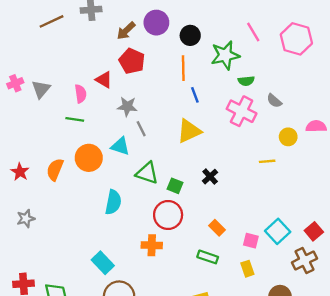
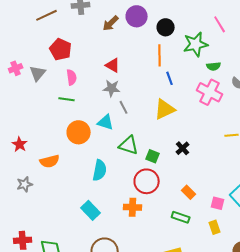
red pentagon: (132, 61) -> (61, 49), moved
red triangle: (104, 80) -> (113, 65), moved
orange semicircle: (55, 170) -> (50, 161), moved, turned -126
cyan rectangle: (103, 263) -> (91, 210), moved

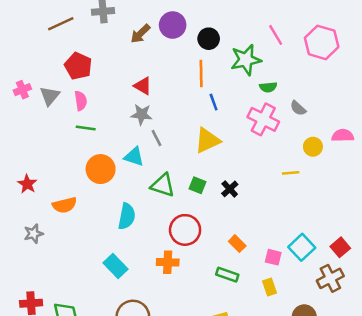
pink semicircle: (72, 77) -> (81, 101), moved
green square: (153, 156) -> (197, 185), moved

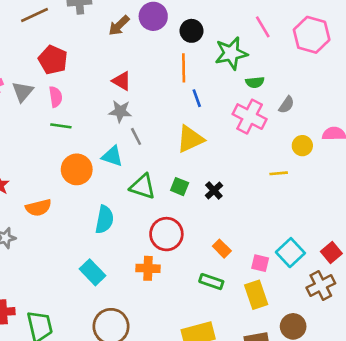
gray semicircle: (298, 108) -> (287, 105), turned -98
yellow rectangle: (269, 287) -> (256, 295), size x1.5

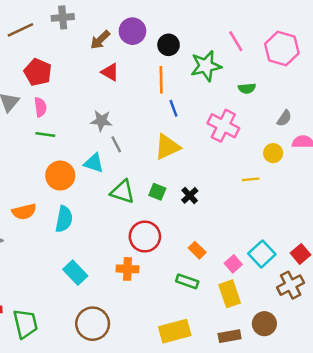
red triangle: (122, 81) -> (110, 72), moved
green semicircle: (255, 82) -> (247, 88), moved
gray semicircle: (287, 105) -> (284, 118), moved
cyan semicircle: (104, 220) -> (64, 219), moved
pink square: (260, 263) -> (233, 264), turned 35

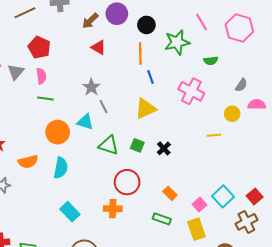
gray star: (101, 121) -> (91, 87), turned 30

